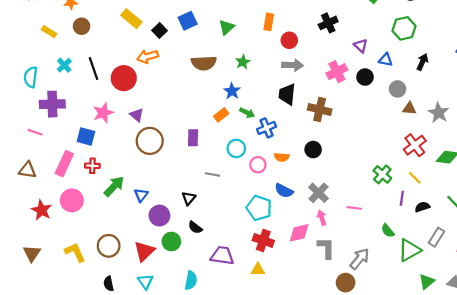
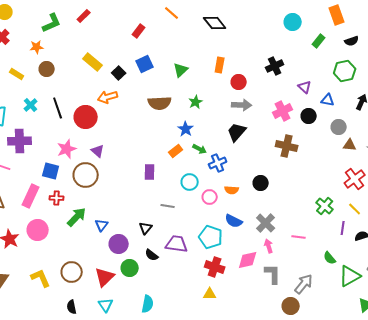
black trapezoid: (287, 94) -> (237, 132), turned 35
brown cross: (320, 110) -> (287, 146), moved
brown circle: (150, 141) -> (86, 175), moved
purple trapezoid: (222, 256) -> (177, 244), moved

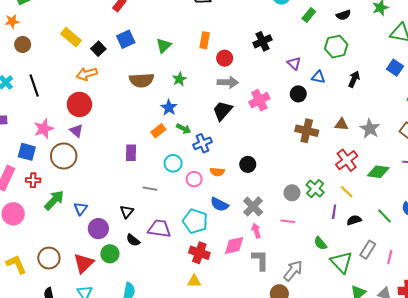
pink cross: (283, 111) -> (259, 100), moved
red circle: (86, 117) -> (79, 104), moved
gray circle: (339, 127) -> (292, 193), moved
brown cross: (287, 146) -> (307, 131), moved
green triangle: (350, 276) -> (341, 262), turned -45

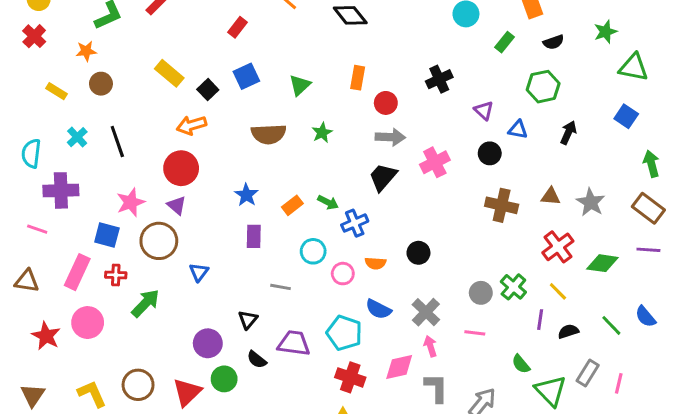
blue star: (169, 108) -> (246, 195), moved
blue triangle: (80, 209) -> (199, 272), moved

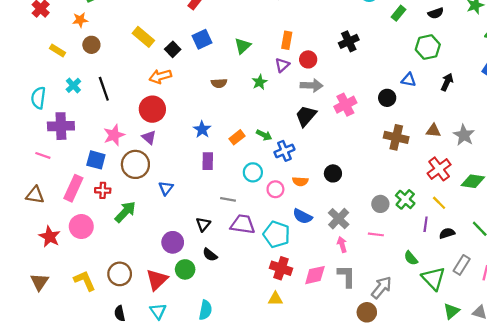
purple triangle: (484, 110) -> (282, 65), moved, turned 35
brown semicircle: (269, 134) -> (219, 83), size x0.6
purple trapezoid: (294, 343) -> (243, 224), moved
pink diamond: (399, 367) -> (315, 275), moved

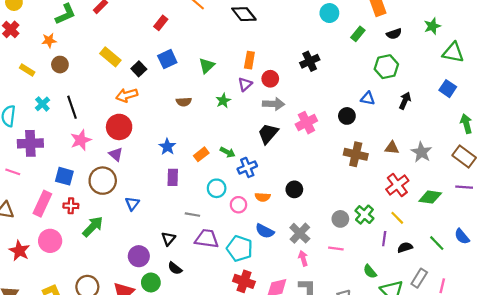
pink star: (114, 135) -> (81, 140), moved

